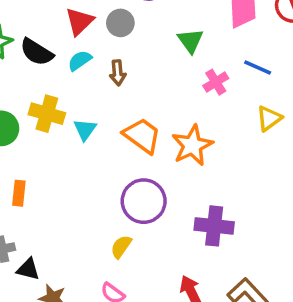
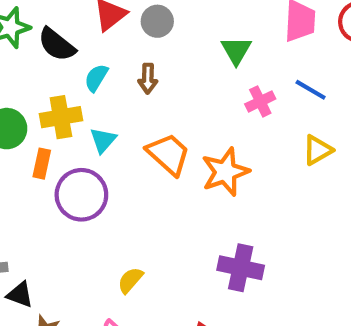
cyan semicircle: (80, 61) -> (96, 78), moved, turned -30
yellow cross: (47, 114) -> (61, 117), turned -32
orange rectangle: (19, 193) -> (42, 164), moved
purple circle: (144, 201) -> (81, 195), moved

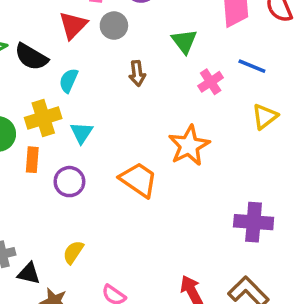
brown arrow: (148, 79) -> (137, 73), moved
orange trapezoid: (168, 154) -> (138, 180), moved
purple circle: (81, 195) -> (69, 182), size x0.7
purple cross: (241, 268) -> (254, 222), moved
yellow semicircle: (130, 280) -> (73, 252), moved

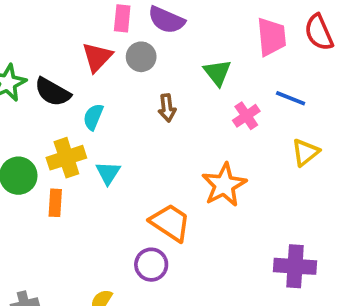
purple circle: (69, 182) -> (151, 265), moved

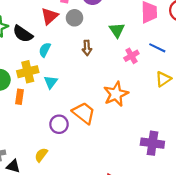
purple circle: (151, 265) -> (59, 124), moved

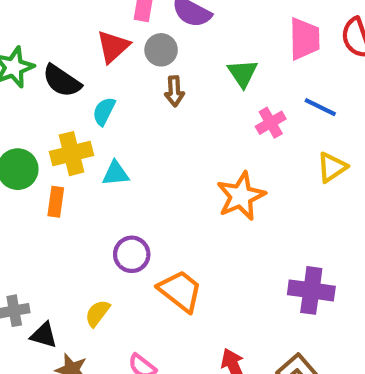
brown arrow: (87, 48) -> (174, 91), moved
cyan triangle: (51, 82) -> (116, 173), turned 48
orange trapezoid: (84, 113) -> (180, 291), moved

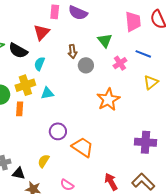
gray circle: (161, 50) -> (86, 65), moved

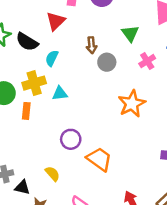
yellow semicircle: (44, 161) -> (52, 174), turned 104

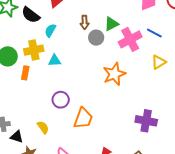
green triangle: (130, 33) -> (112, 24), moved, turned 35
pink cross: (147, 61) -> (130, 39), size x1.6
orange trapezoid: (99, 159) -> (83, 118), turned 70

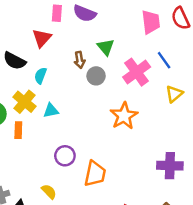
green triangle: (112, 24) -> (106, 47), moved, turned -35
blue line: (154, 33) -> (164, 60), turned 35
yellow cross: (34, 50) -> (24, 102), turned -30

